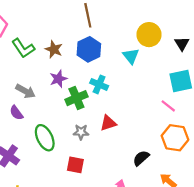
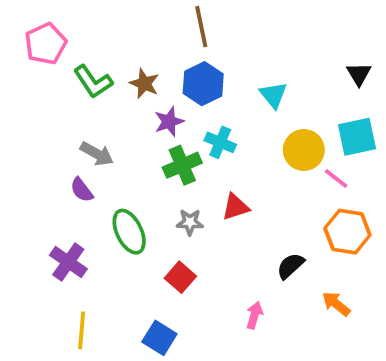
yellow circle: (149, 35) -> (304, 150), moved
purple star: (58, 79) -> (169, 122), moved
red square: (75, 165) -> (180, 277), turned 30

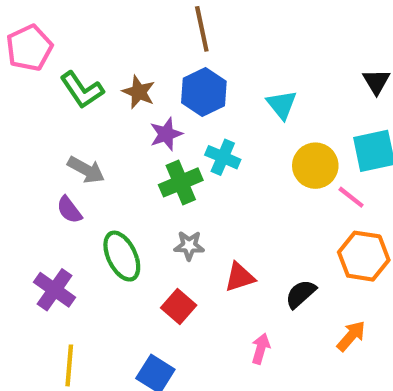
red triangle: (235, 207) -> (240, 277), moved
orange arrow: (336, 304) -> (351, 336), turned 92

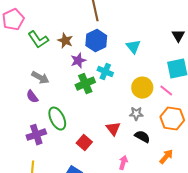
yellow circle: (315, 166) -> (142, 88), moved
gray star: (189, 246) -> (136, 114), moved
red triangle: (240, 277) -> (113, 129), turned -49
purple cross: (55, 290) -> (36, 135), moved, turned 36
black semicircle: (301, 294) -> (142, 137), turned 70

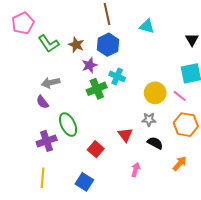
cyan triangle: (133, 47) -> (147, 26), moved, turned -35
gray arrow: (40, 78) -> (51, 83), turned 138

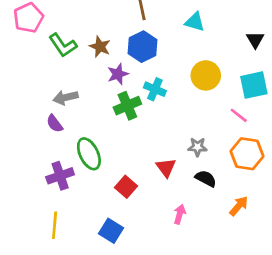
yellow circle: (155, 93) -> (206, 75), moved

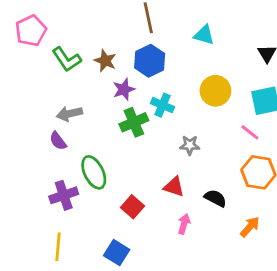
gray star: (197, 147) -> (190, 145), moved
red triangle: (166, 168) -> (174, 187), turned -35
pink arrow: (180, 214) -> (184, 224), moved

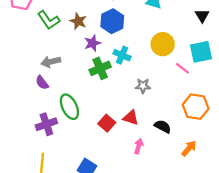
pink line: (250, 132) -> (182, 68), moved
red square: (132, 207) -> (107, 123), moved

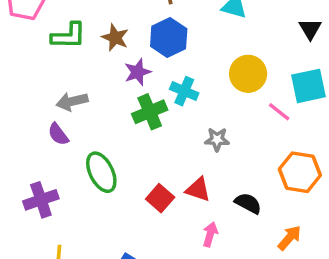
green L-shape: (49, 20) -> (69, 36), turned -55
purple cross: (46, 124) -> (41, 200), moved

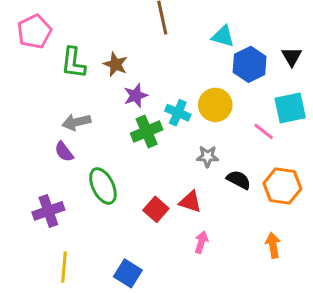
green L-shape: (69, 36) -> (73, 63), turned 96
blue hexagon: (169, 38) -> (250, 64), moved
yellow circle: (248, 74) -> (215, 105), moved
black semicircle: (248, 203) -> (239, 180), moved
orange arrow: (289, 238) -> (273, 245), turned -50

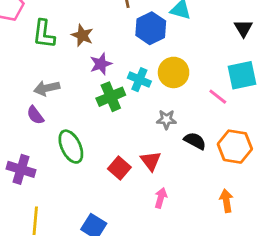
blue hexagon: (250, 64) -> (151, 28), moved
red triangle: (190, 202) -> (151, 161), turned 35
purple cross: (48, 211) -> (21, 169), turned 36

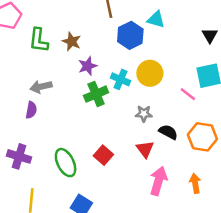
purple semicircle: (35, 115) -> (31, 110), turned -133
green ellipse: (71, 147) -> (66, 163), moved
red triangle: (151, 161) -> (145, 149), moved
pink arrow: (161, 198) -> (158, 181), moved, size x1.6

